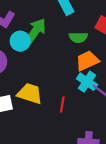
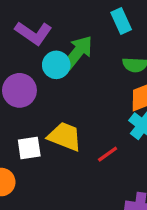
red line: (62, 105) -> (108, 154), turned 42

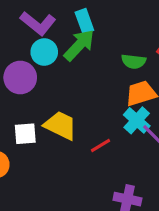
cyan rectangle: (121, 21) -> (84, 21), moved
cyan circle: (56, 65) -> (44, 52), moved

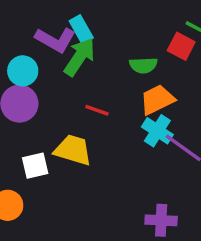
purple L-shape: (38, 23) -> (55, 40), moved
cyan circle: (44, 52) -> (23, 71), moved
red line: (100, 146) -> (97, 110), moved, turned 60

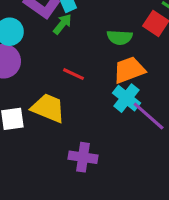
green arrow: (80, 57) -> (62, 24), size x0.6
purple cross: (161, 220) -> (83, 157), moved

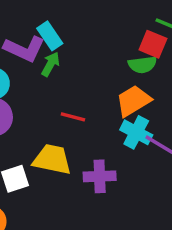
green semicircle: (120, 37) -> (142, 65), moved
purple cross: (83, 157) -> (100, 176), moved

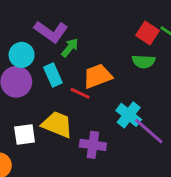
cyan rectangle: (50, 36) -> (53, 75), moved
red square: (153, 44) -> (148, 33), moved
orange trapezoid: (133, 101) -> (98, 76), moved

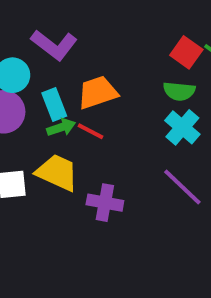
green arrow: (70, 48) -> (61, 127), moved, turned 30
orange trapezoid: (98, 76) -> (98, 92), moved
cyan cross: (129, 115) -> (182, 127), moved

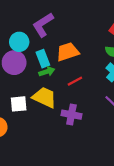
purple L-shape: (54, 45) -> (43, 25), turned 110
red line: (90, 131) -> (75, 81), moved, turned -56

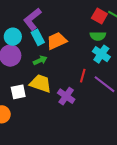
cyan rectangle: (43, 59) -> (38, 37), moved
red line: (75, 81) -> (83, 76), moved, turned -40
purple cross: (71, 115) -> (66, 96), turned 30

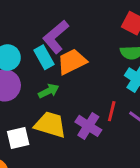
purple L-shape: (32, 19) -> (56, 37), moved
purple cross: (66, 96) -> (88, 126), moved

